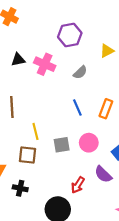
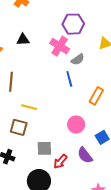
pink cross: (45, 64) -> (60, 46), moved
blue line: (77, 108) -> (69, 79), moved
yellow line: (36, 131) -> (29, 107), turned -70
gray square: (62, 145) -> (44, 148), moved

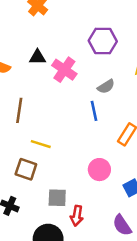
pink cross: (60, 46) -> (64, 70), moved
purple semicircle: (85, 155) -> (122, 225), moved
red arrow: (60, 161) -> (77, 216), turned -35

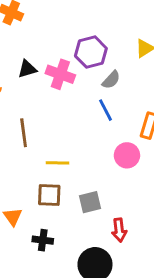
purple hexagon: (103, 41) -> (91, 52), moved
pink circle: (99, 170) -> (127, 155), moved
gray square: (57, 198) -> (90, 202), moved

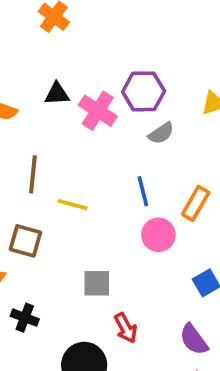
blue line: (105, 110) -> (143, 191), moved
yellow line: (58, 163) -> (73, 205), moved
brown square: (49, 195) -> (25, 241), moved
red arrow: (119, 230) -> (126, 328), turned -35

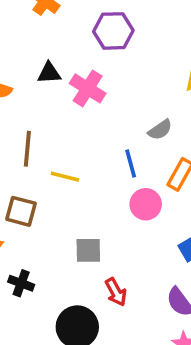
purple hexagon: (144, 91) -> (113, 31), moved
gray semicircle: (161, 133) -> (160, 130), moved

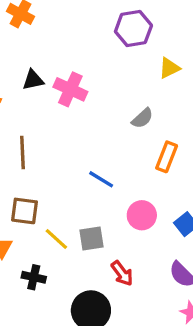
purple hexagon: (113, 31) -> (133, 29), moved
blue line: (131, 164) -> (101, 179), moved, turned -36
yellow line: (65, 177) -> (56, 239), moved, turned 36
pink circle: (146, 204) -> (142, 215), moved

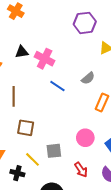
blue line: (101, 179) -> (57, 86), moved
brown square: (25, 211) -> (26, 128), moved
yellow line: (56, 239) -> (32, 159), moved
red arrow: (122, 273) -> (81, 170), moved

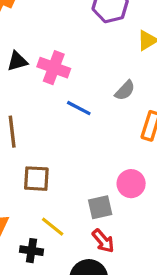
gray square: (54, 151) -> (100, 207), moved
red arrow: (81, 170) -> (103, 241), moved

